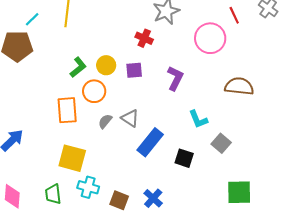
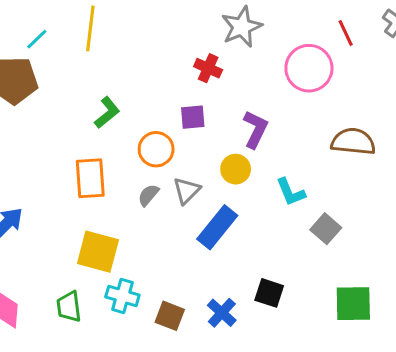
yellow circle: (106, 65) -> (236, 169), moved
orange circle: (94, 91) -> (156, 149), moved
gray triangle: (130, 118) -> (187, 190), turned 42
black square: (184, 158) -> (269, 293), moved

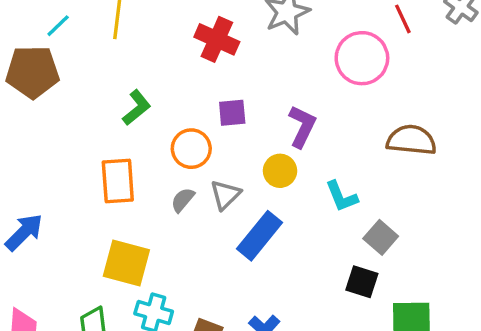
red cross: (208, 68) -> (217, 39), moved, size x1.4
black square: (269, 293) -> (362, 282), moved

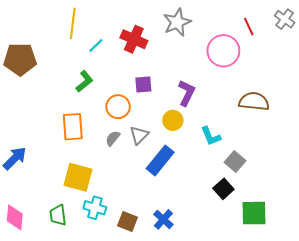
cyan line: (58, 26) -> (96, 46), moved
black square: (362, 282) -> (223, 189), turned 30

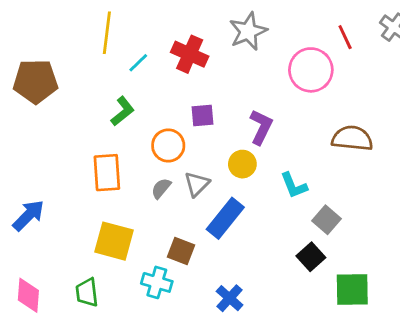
cyan cross: (95, 208) -> (157, 282), moved
brown square: (128, 222) -> (181, 251), moved

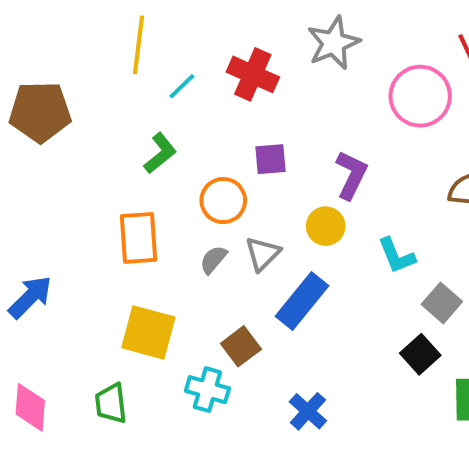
brown square: (181, 251) -> (241, 346), turned 32

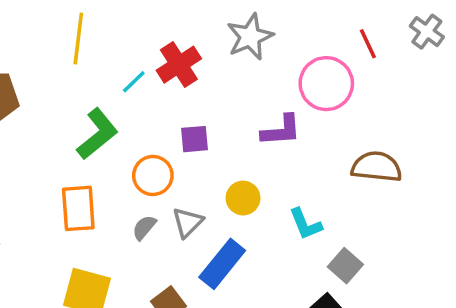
red cross: (253, 74) -> (179, 65), turned 33
cyan line: (182, 86) -> (134, 82), moved
green L-shape: (160, 153) -> (97, 134), size x1.4
purple L-shape: (351, 175) -> (281, 130), moved, turned 60

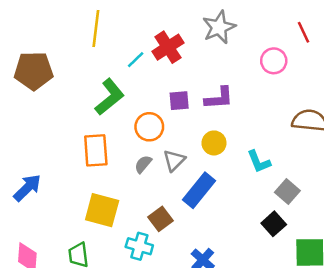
pink circle: (326, 84) -> (274, 61), size x0.7
purple L-shape: (281, 130) -> (219, 98), moved

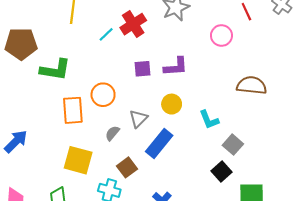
green L-shape: (109, 97) -> (55, 70), moved, turned 48
orange circle: (149, 127) -> (103, 95), moved
gray semicircle: (143, 164) -> (112, 133), moved

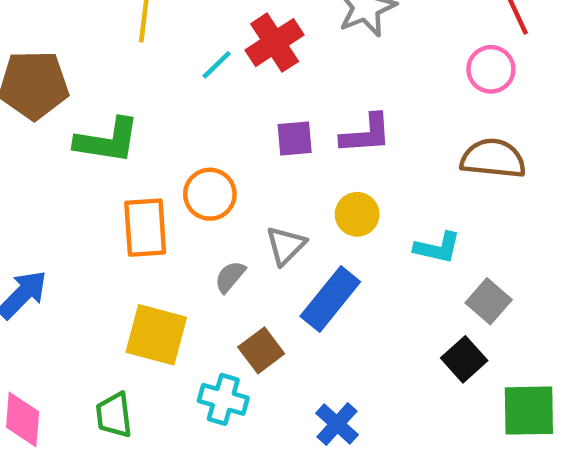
pink circle: (221, 36) -> (491, 69), moved
brown semicircle: (252, 85) -> (493, 159), moved
cyan L-shape: (209, 120) -> (437, 248), turned -55

